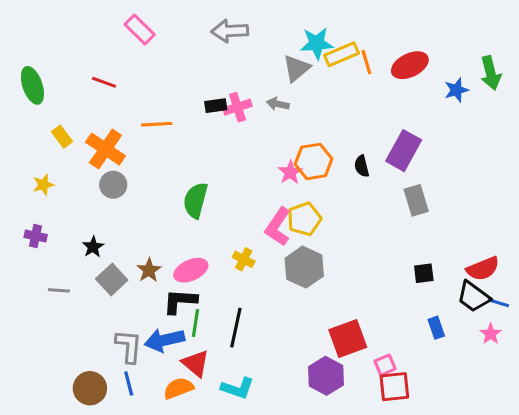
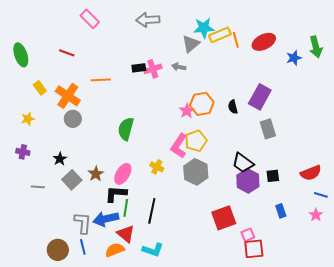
pink ellipse: (191, 270) -> (123, 174), turned -35
black trapezoid: (474, 297) -> (243, 163), moved
purple hexagon: (326, 376) -> (248, 181), moved

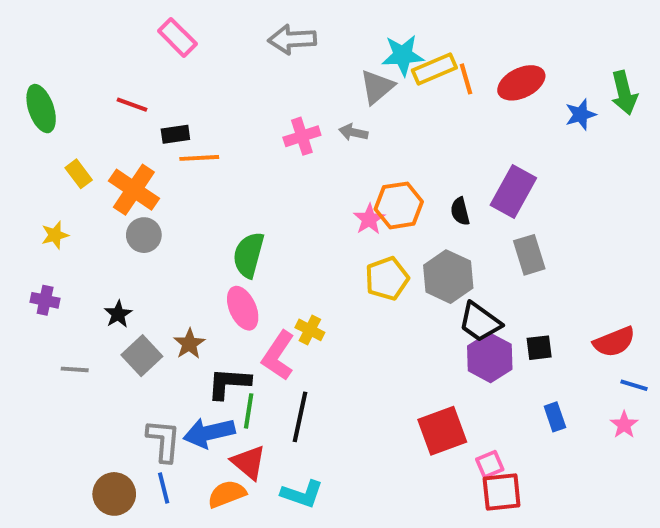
black rectangle: (139, 68) -> (175, 134), moved
pink L-shape: (179, 146) -> (278, 356), moved
gray hexagon: (196, 172) -> (448, 277), moved
pink ellipse: (123, 174) -> (243, 308), moved, turned -55

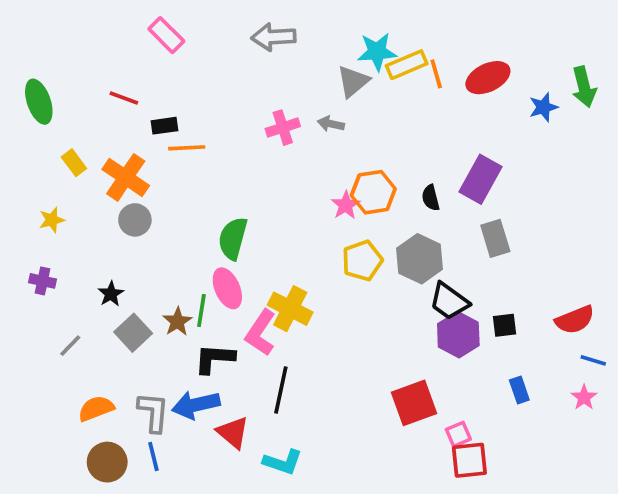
yellow cross: (310, 330) -> (290, 309), size x1.6
gray line: (75, 369) -> (70, 346), turned -50
green line: (249, 411) -> (201, 311), moved
orange semicircle: (227, 494) -> (96, 408), moved

